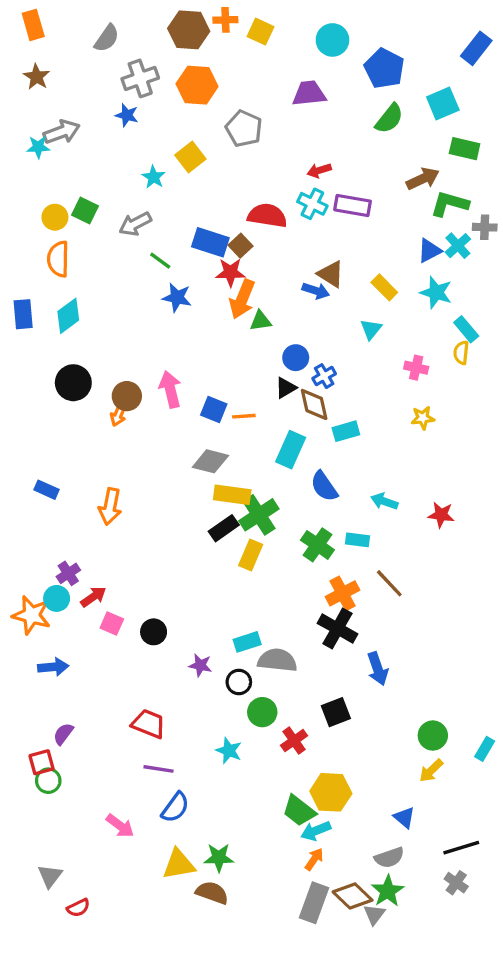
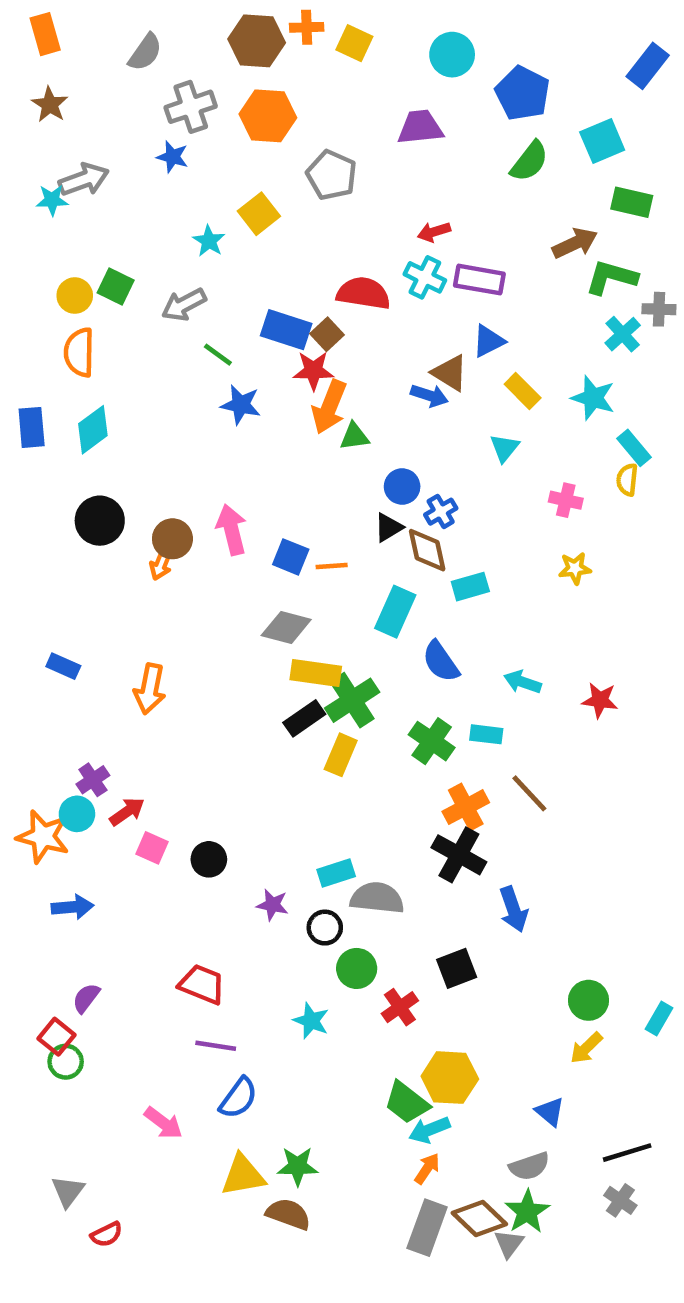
blue triangle: (429, 251) -> (488, 341), moved
red square: (42, 762) -> (57, 1037), turned -36

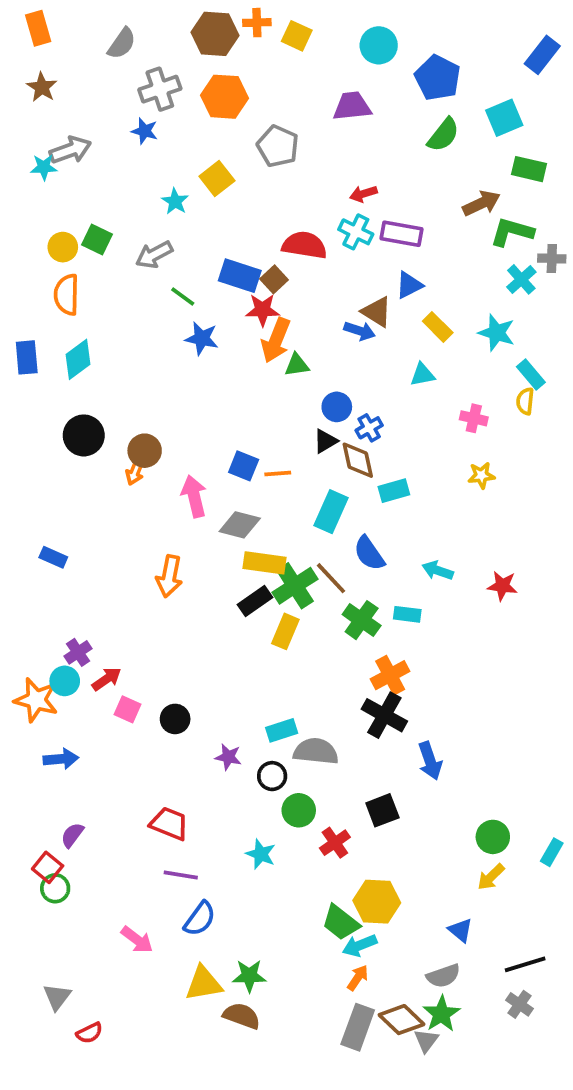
cyan triangle: (504, 448) -> (422, 375), turned 40
pink arrow: (232, 530) -> (194, 496), moved
orange arrow: (150, 689) -> (169, 576), moved
brown line: (529, 793) -> (331, 578), moved

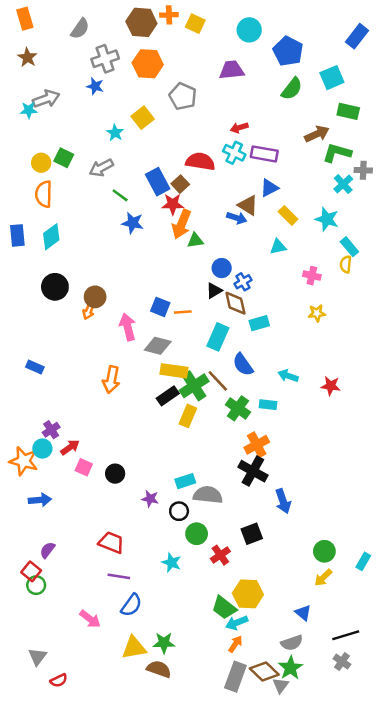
blue rectangle: (240, 276) -> (158, 182), turned 44

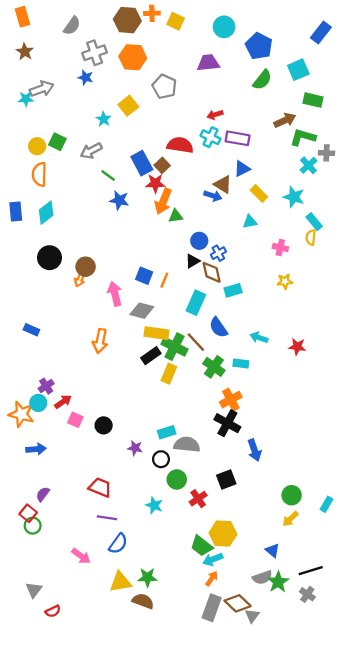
orange line: (183, 312) -> (164, 280), turned -63
green cross: (194, 386) -> (174, 347), turned -30
green star: (291, 668) -> (278, 582), moved

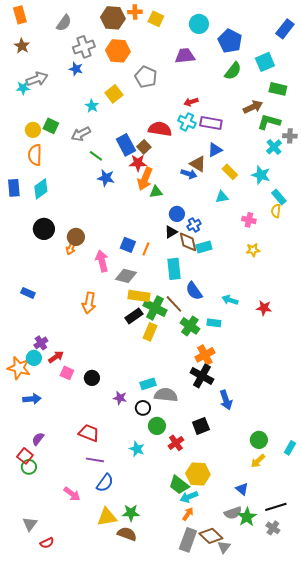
cyan rectangle: (233, 290) -> (204, 247), moved
cyan rectangle: (196, 303) -> (174, 269), turned -30

